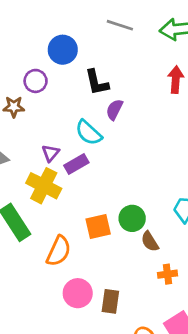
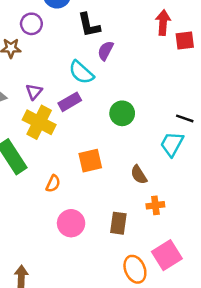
purple triangle: (50, 153) -> (34, 92), moved
green circle: (132, 218) -> (122, 113), moved
orange semicircle: (59, 251) -> (53, 184), size x0.6
brown rectangle: (110, 301) -> (118, 223), moved

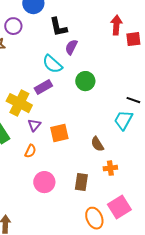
purple triangle: (34, 92) -> (34, 125), moved
green circle: (122, 113) -> (85, 81), moved

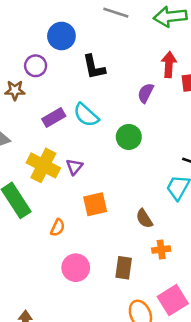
purple semicircle: (71, 47) -> (146, 93), moved
purple rectangle: (43, 87) -> (54, 118), moved
purple triangle: (34, 125) -> (74, 167), moved

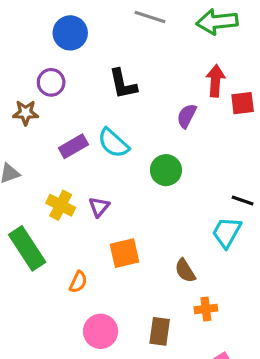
blue circle: (61, 36) -> (70, 33), moved
yellow cross: (43, 165) -> (61, 205), size x0.7

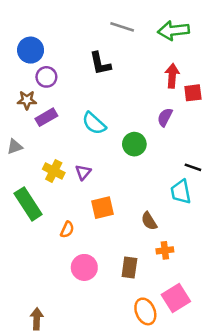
blue circle: (70, 33) -> (31, 50), moved
black L-shape: (123, 84) -> (100, 64), moved
purple semicircle: (187, 116) -> (165, 117), moved
purple rectangle: (73, 146) -> (46, 117), moved
cyan trapezoid: (227, 232) -> (181, 192), turned -40

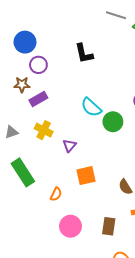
gray line: (122, 27) -> (116, 15), moved
cyan semicircle: (94, 123) -> (91, 107), moved
gray triangle: (15, 147) -> (12, 132), moved
yellow cross: (54, 171) -> (44, 130), moved

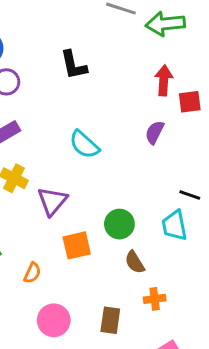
green circle: (113, 122) -> (119, 224), moved
purple triangle: (69, 146) -> (52, 201), size x1.5

